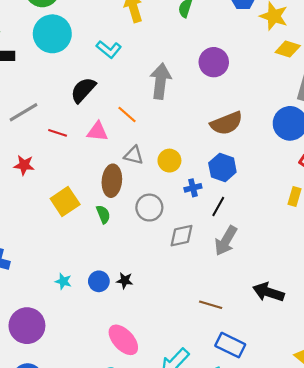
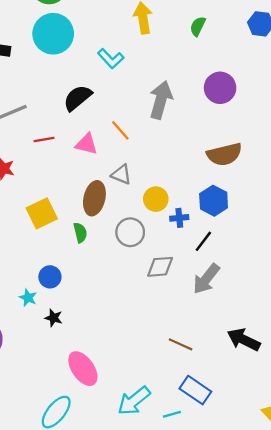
red line: (58, 133) -> (44, 139), turned -36
yellow circle: (169, 161) -> (156, 199), moved
blue circle: (99, 281) -> (50, 277), moved
black star: (125, 281) -> (54, 318), moved

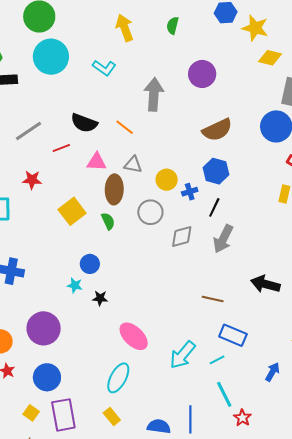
black semicircle: (78, 98) -> (84, 123), moved, turned -108
pink triangle: (86, 144) -> (97, 162), moved

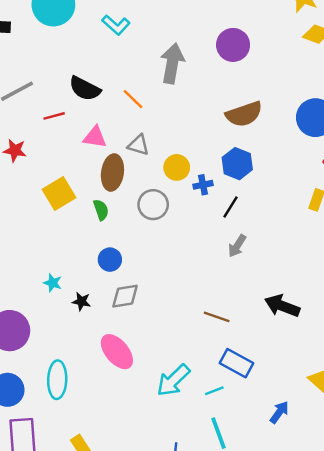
gray diamond: (182, 236) -> (125, 296), moved
gray arrow: (223, 239) -> (237, 246), size x0.7
blue circle: (90, 264) -> (110, 260), moved
cyan ellipse: (118, 378) -> (57, 380), moved, turned -32

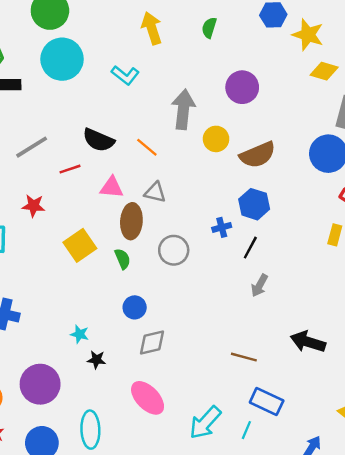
yellow circle: (177, 167) -> (216, 139), moved
black star: (81, 301) -> (96, 360), moved
cyan line: (214, 391) -> (246, 430), turned -42

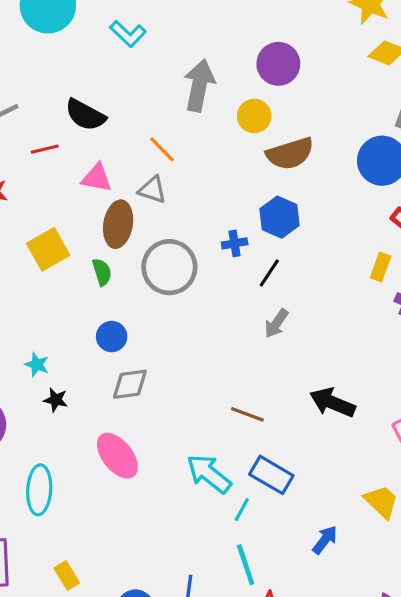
yellow circle: (216, 139) -> (254, 116), moved
orange line: (147, 147) -> (162, 149), moved
gray circle: (174, 250) -> (169, 267), size x1.4
cyan arrow: (205, 423) -> (209, 474), moved, turned 81

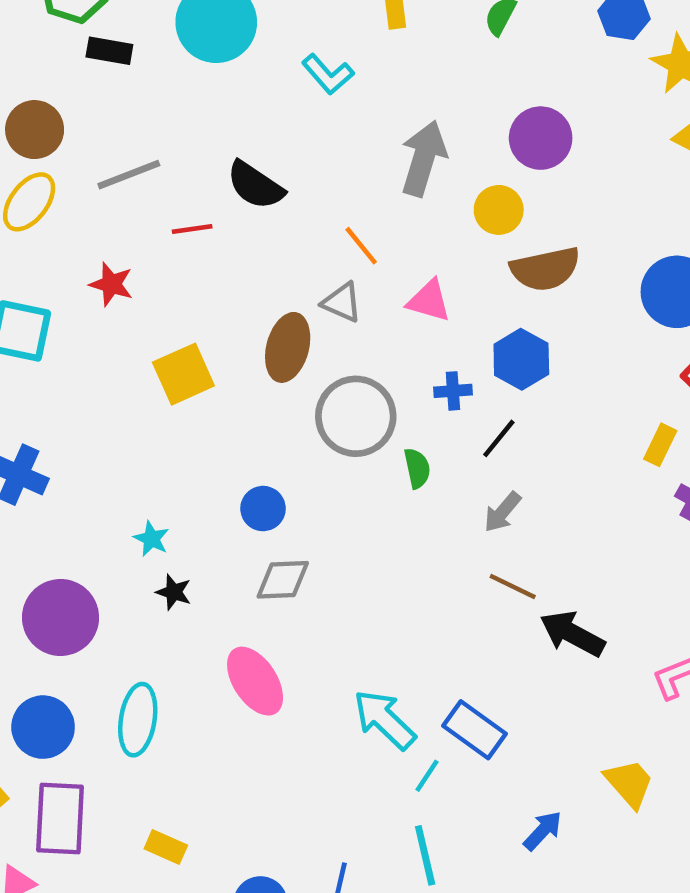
pink triangle: (97, 178) -> (429, 301), moved
green semicircle: (102, 272) -> (417, 468), moved
brown line: (247, 414) -> (513, 587), moved
yellow rectangle: (67, 575) -> (166, 847), turned -40

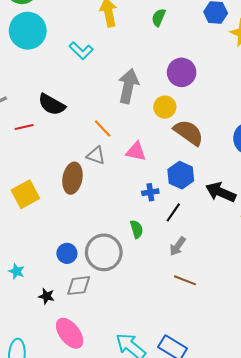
brown semicircle: (545, 269) -> (189, 133), turned -128
gray circle: (356, 416) -> (104, 252), moved
black star: (174, 592) -> (47, 296), moved
black arrow: (572, 634) -> (221, 192), moved

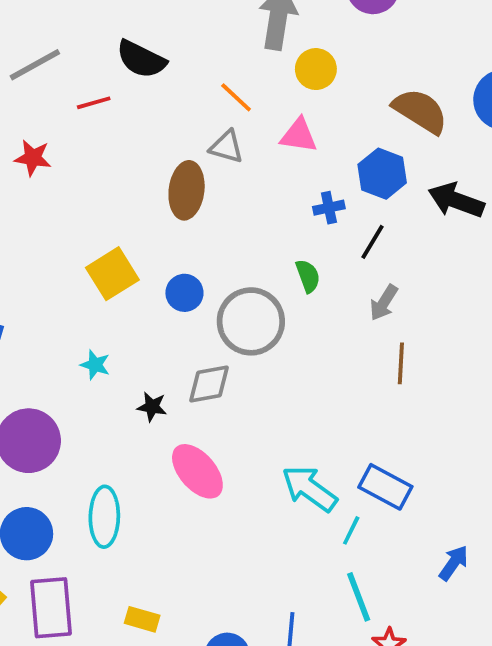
yellow circle: (165, 107) -> (316, 69), moved
brown semicircle: (189, 133) -> (420, 111), moved
yellow square: (25, 194) -> (112, 274), moved
blue circle: (67, 253) -> (184, 293), moved
brown line: (185, 280) -> (401, 363), turned 75

